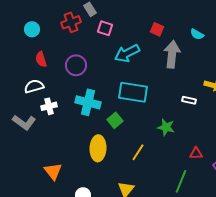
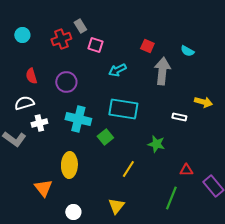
cyan circle: (32, 29) -> (22, 35), moved
cyan arrow: (127, 53) -> (117, 70), size x0.7
yellow ellipse: (98, 148) -> (69, 165), moved

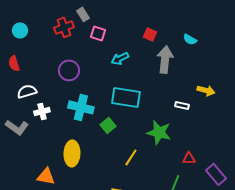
cyan circle: (22, 35) -> (20, 30), moved
red semicircle: (31, 76) -> (14, 63), moved
green star: (156, 144) -> (159, 132), size x1.4
orange triangle: (43, 188) -> (46, 176), turned -42

